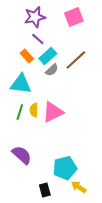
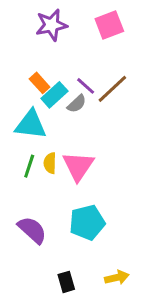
purple line: (38, 39) -> (86, 86), moved
cyan rectangle: (48, 56) -> (54, 95), moved
pink triangle: (53, 112) -> (78, 166), turned -30
cyan pentagon: (65, 168) -> (87, 223), moved
yellow arrow: (79, 187) -> (117, 277), turned 133

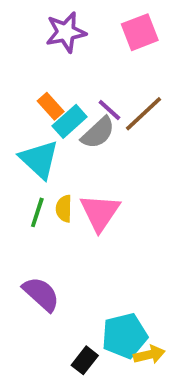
gray semicircle: (77, 104) -> (98, 133), size x1.4
cyan triangle: (31, 125) -> (39, 159), turned 36
cyan pentagon: (87, 223) -> (125, 336), moved
black rectangle: (66, 282) -> (85, 360), turned 54

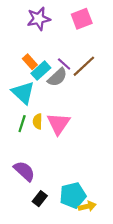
black rectangle: (85, 360) -> (40, 199), moved

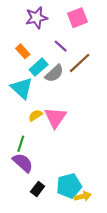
orange rectangle: (30, 62) -> (23, 51), moved
purple line: (64, 64) -> (61, 46), moved
yellow semicircle: (38, 121) -> (35, 115), turned 56
green line: (22, 124) -> (21, 144), moved

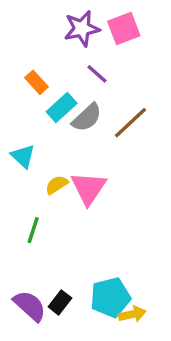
purple star: (36, 18) -> (82, 29), moved
brown line: (80, 63) -> (131, 123), moved
cyan triangle: (22, 88) -> (23, 156), moved, size x0.7
purple semicircle: (23, 163) -> (30, 306), moved

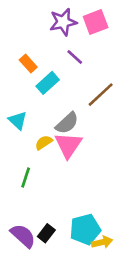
gray semicircle: (87, 118) -> (67, 123), moved

